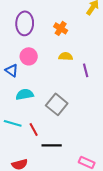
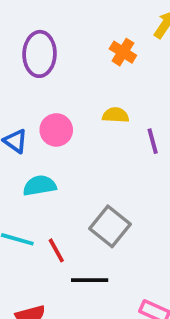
orange cross: (61, 28) -> (123, 52), moved
pink circle: (29, 56) -> (56, 130), moved
gray square: (57, 104) -> (110, 226), moved

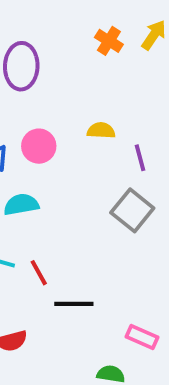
orange cross: (123, 52) -> (109, 41), moved
gray square: (110, 226) -> (132, 210), moved

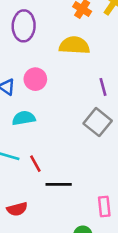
yellow semicircle: (101, 130) -> (74, 45), moved, size x1.6
pink rectangle: (142, 337) -> (104, 206), turned 60

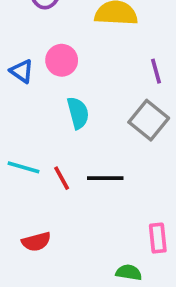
cyan semicircle: (24, 118) -> (78, 113), moved, turned 85
black line: (59, 184) -> (105, 178), moved

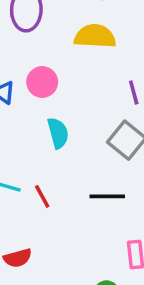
black line: (105, 178) -> (107, 196), moved

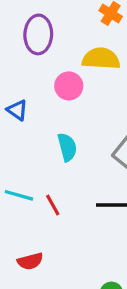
pink circle: (42, 82) -> (69, 86), moved

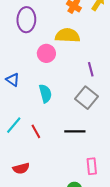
blue triangle: (17, 110) -> (13, 80), moved
cyan line: (19, 195) -> (14, 125), turned -66

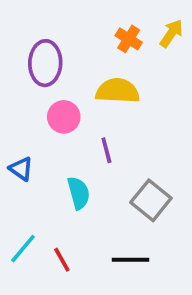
pink circle: (46, 53) -> (64, 117), moved
purple line: (91, 69) -> (106, 150), moved

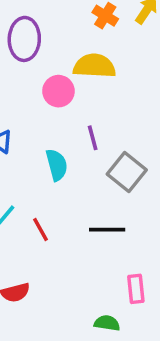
pink circle: (64, 117) -> (58, 91), moved
purple line: (106, 150) -> (93, 138), moved

